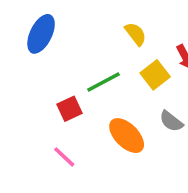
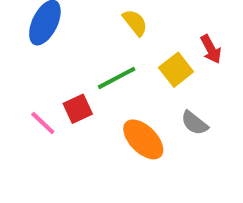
yellow semicircle: (136, 34) -> (135, 23), moved
pink line: (64, 157) -> (43, 123), moved

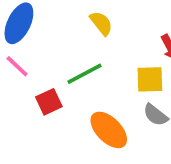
yellow square: (176, 70) -> (150, 79), moved, turned 36
pink line: (43, 123) -> (17, 66), moved

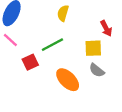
yellow semicircle: (101, 23) -> (63, 13), turned -126

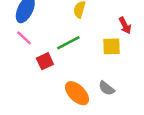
gray semicircle: (97, 70) -> (107, 88), moved
orange ellipse: (68, 80) -> (77, 93), moved

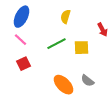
yellow square: (111, 46) -> (82, 48), moved
red square: (45, 61) -> (24, 64), moved

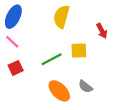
yellow semicircle: (66, 17) -> (61, 17), size x1.5
green line: (57, 44) -> (52, 59), moved

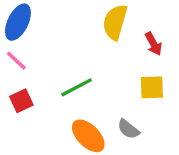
yellow semicircle: (61, 17) -> (115, 22), moved
yellow square: (79, 50) -> (152, 87), moved

